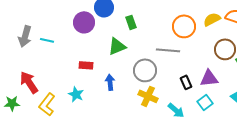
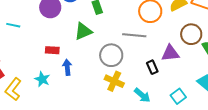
purple triangle: (209, 78) -> (170, 53), moved
blue arrow: (110, 82) -> (67, 67), moved
cyan square: (205, 102) -> (178, 96), moved

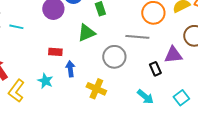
yellow cross: (114, 81) -> (96, 89), moved

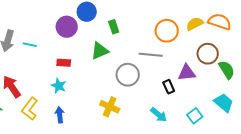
red rectangle: (55, 52) -> (64, 63), moved
blue arrow: (70, 69) -> (60, 115), moved
cyan star: (45, 81) -> (59, 86), moved

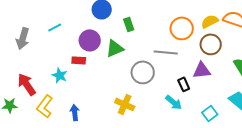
purple circle: (67, 27) -> (90, 40), moved
cyan line: (30, 45) -> (55, 27), moved, turned -40
brown circle: (208, 54) -> (211, 44), moved
cyan star: (59, 86) -> (60, 75), moved
cyan arrow: (159, 115) -> (174, 102), moved

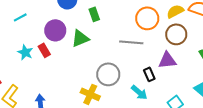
red rectangle: (79, 60) -> (44, 50), turned 56
gray circle: (143, 72) -> (108, 74), moved
cyan star: (60, 75) -> (25, 52), moved

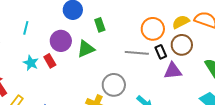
cyan line: (20, 17) -> (26, 28), turned -48
black rectangle: (149, 74) -> (161, 52), moved

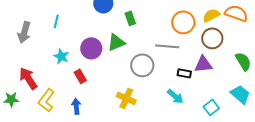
purple circle: (61, 41) -> (91, 48), moved
black rectangle: (161, 52) -> (184, 73), moved, turned -56
red rectangle: (50, 61) -> (80, 76), moved
gray circle: (114, 85) -> (142, 65), moved

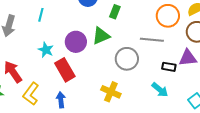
green rectangle: (130, 18) -> (115, 12), turned 40
red rectangle: (80, 76) -> (65, 70), size x1.6

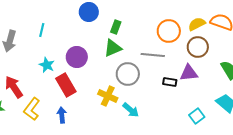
green triangle: (101, 36) -> (113, 48), moved
cyan arrow: (160, 90) -> (131, 110), moved
yellow cross: (111, 92) -> (108, 96), moved

